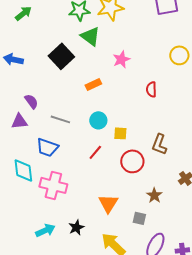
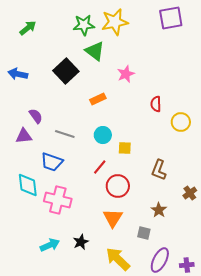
yellow circle: (179, 55) -> (181, 122), moved
brown L-shape: (159, 144) -> (159, 170), moved
red circle: (132, 161) -> (118, 186), moved

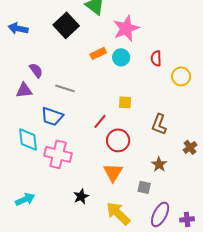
pink star: (126, 74) -> (126, 28), size x1.5
cyan circle: (103, 135) -> (121, 57), moved
cyan arrow: (50, 245) -> (25, 199), moved

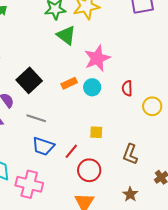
black square: (66, 25) -> (29, 80), moved
blue trapezoid: (52, 116) -> (43, 146), moved

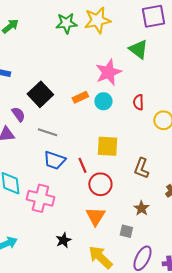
green triangle: (66, 35) -> (138, 49), moved
yellow square: (96, 132) -> (107, 146), size x1.6
red line: (71, 151) -> (82, 165), turned -63

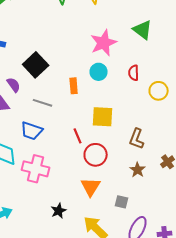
green triangle: (138, 49) -> (143, 30), moved
orange rectangle: (80, 97) -> (74, 86), moved, turned -70
blue trapezoid: (54, 160) -> (32, 131), moved
brown star: (141, 208) -> (138, 170), moved

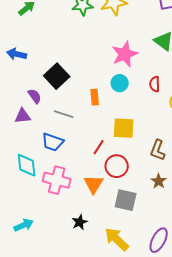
red line: (78, 136) -> (99, 147), turned 56
orange triangle: (91, 187) -> (94, 184), moved
gray square: (122, 202) -> (126, 200), moved, size x1.6

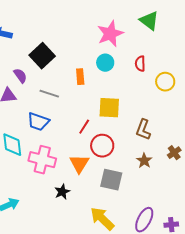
black star: (80, 222) -> (62, 192), moved

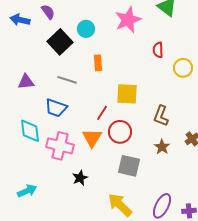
cyan circle: (105, 63) -> (86, 29), moved
purple semicircle: (20, 76) -> (48, 12), moved
orange triangle: (79, 164) -> (92, 138), moved

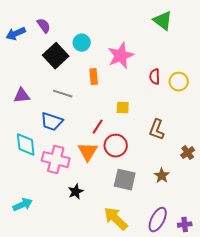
blue arrow: (20, 20) -> (16, 34), turned -36
pink star: (128, 20) -> (121, 56), moved
red semicircle: (158, 50) -> (155, 77), moved
yellow square: (127, 94) -> (123, 108), size x0.6
brown star: (162, 147) -> (162, 176), moved

